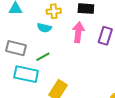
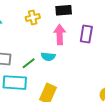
cyan semicircle: (44, 28) -> (48, 57), moved

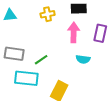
cyan semicircle: (48, 57) -> (83, 59), moved

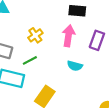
yellow cross: (48, 14) -> (35, 35), moved, turned -32

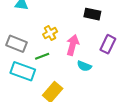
pink arrow: (68, 36) -> (73, 45), moved

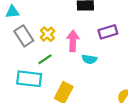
gray rectangle: (16, 44) -> (24, 36), moved, turned 48
purple rectangle: (108, 44) -> (108, 32), turned 60

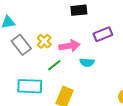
pink arrow: (73, 41) -> (69, 46), turned 84
green line: (45, 59) -> (54, 65), moved

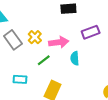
cyan semicircle: (87, 62) -> (75, 58), turned 80
cyan rectangle: (30, 86) -> (20, 79), size x0.6

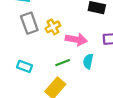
green line: (44, 60) -> (63, 63), moved

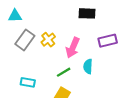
gray rectangle: (29, 23) -> (25, 40), turned 66
pink arrow: (76, 40) -> (73, 48), turned 114

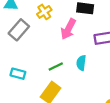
yellow cross: (48, 40) -> (44, 12), moved
pink arrow: (73, 48) -> (68, 29), moved

